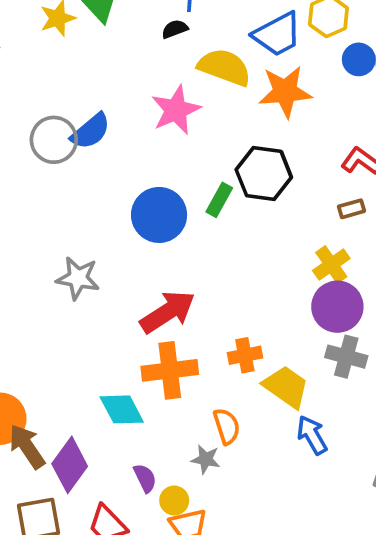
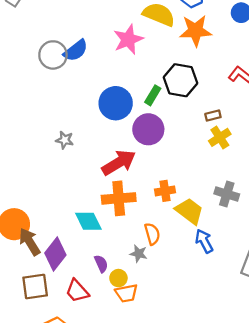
brown rectangle: (351, 209) -> (213, 116), moved
gray star: (78, 278) -> (65, 140), size x0.7
purple circle: (337, 307) -> (148, 129), moved

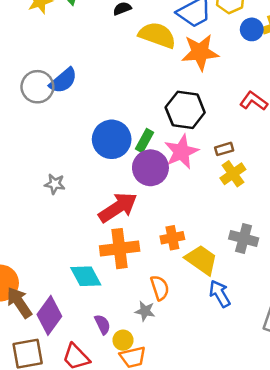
pink star: (128, 39) -> (181, 152), moved
green rectangle: (153, 95) -> (144, 141), moved

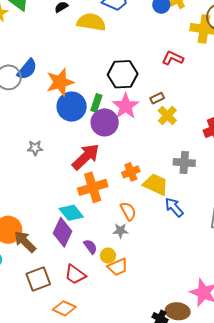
orange star: (200, 52) -> (60, 82), moved
purple diamond: (49, 315) -> (62, 232), moved

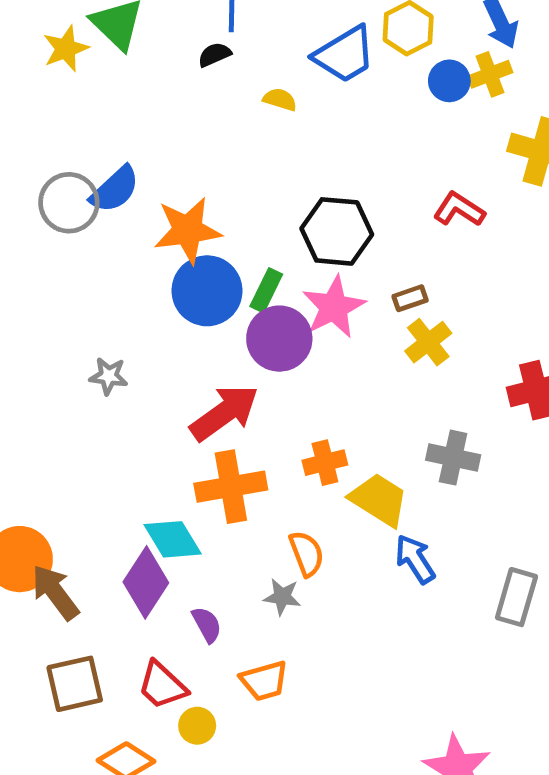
yellow semicircle: (91, 22) -> (280, 100), size x0.5
yellow circle: (108, 256) -> (197, 726), moved

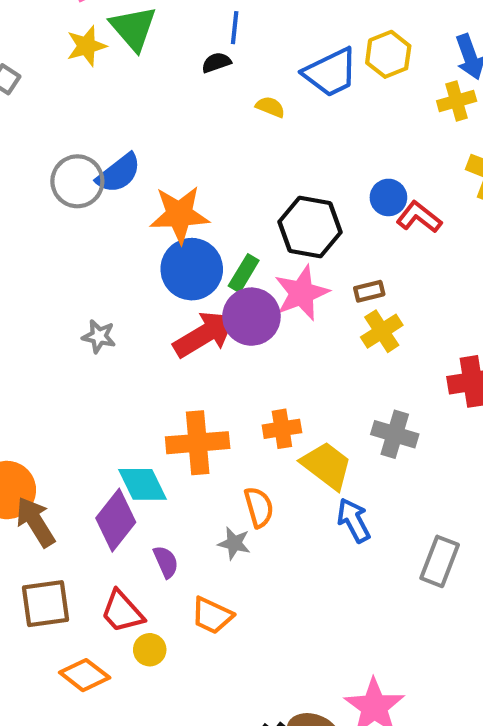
blue circle: (449, 81) -> (388, 197), moved
red arrow: (224, 413) -> (204, 334), moved
orange trapezoid: (264, 681) -> (212, 616), turned 36

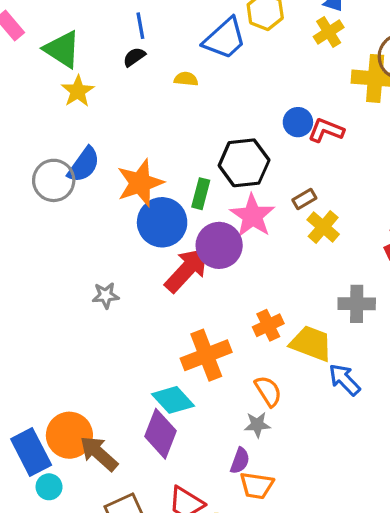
yellow star: (86, 46) -> (78, 91), moved
green rectangle: (244, 273) -> (201, 194), moved
purple semicircle: (166, 562) -> (240, 461), moved, turned 60

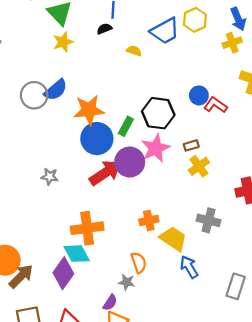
orange cross: (206, 355) -> (87, 228), moved
brown arrow: (99, 453) -> (21, 276), turned 80

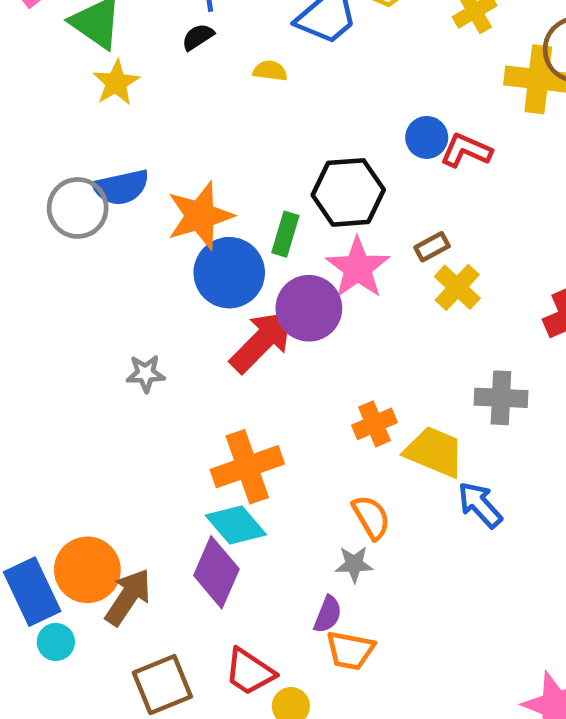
blue semicircle: (56, 90) -> (121, 187), turned 40

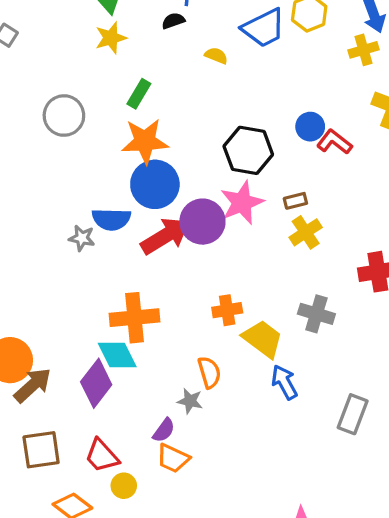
blue semicircle: (121, 187) -> (111, 219), moved
green rectangle: (285, 234) -> (139, 94), moved

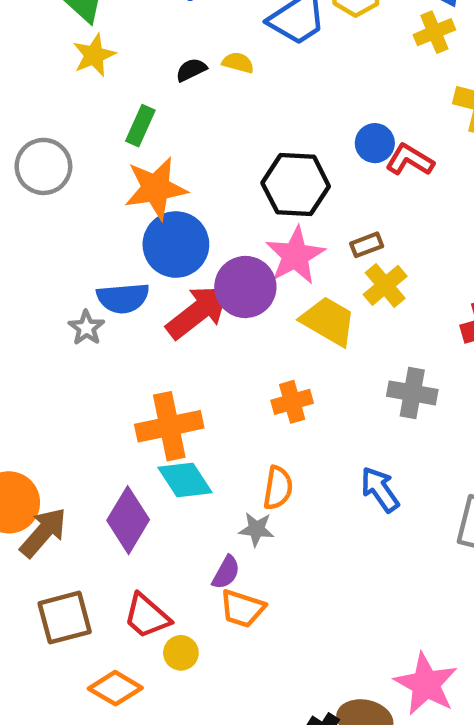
black semicircle: (173, 21) -> (191, 70), moved
gray star: (82, 238) -> (86, 328), turned 30
yellow trapezoid: (263, 339) -> (328, 321), moved
cyan diamond: (117, 355) -> (185, 480), moved
orange semicircle: (209, 372) -> (278, 488), turned 32

